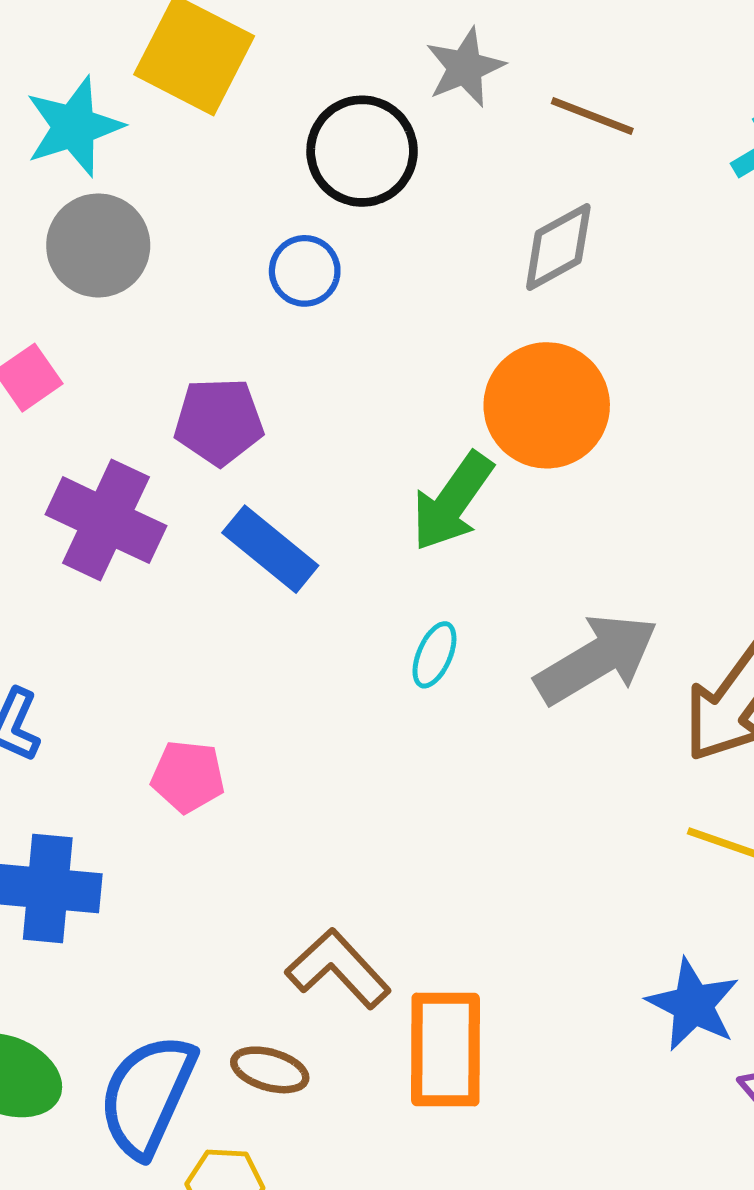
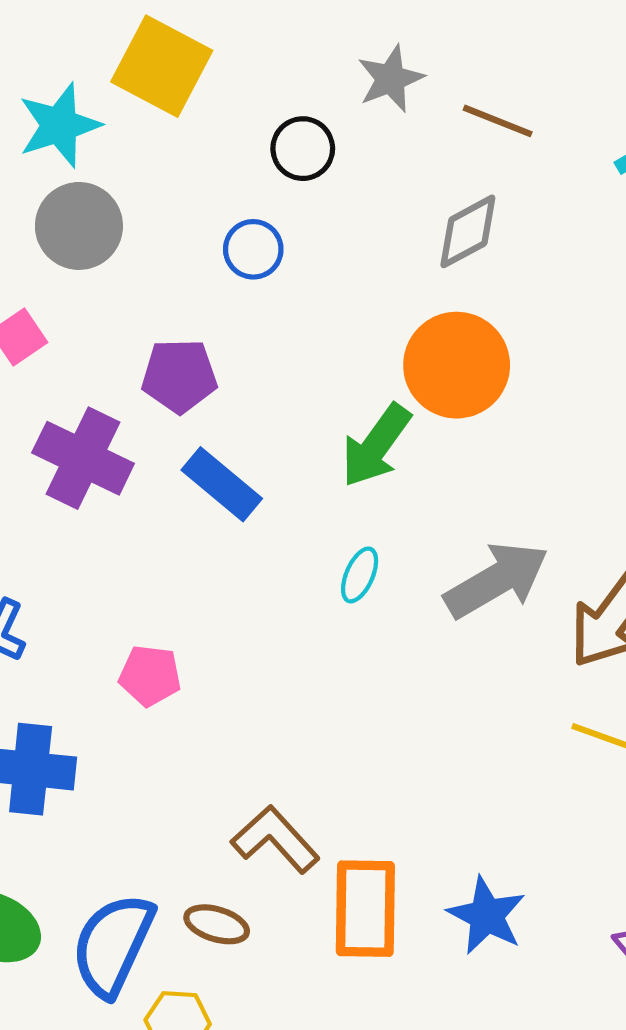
black circle: (362, 151) -> (303, 149), size x0.7
blue star: (693, 1005) -> (487, 916), moved

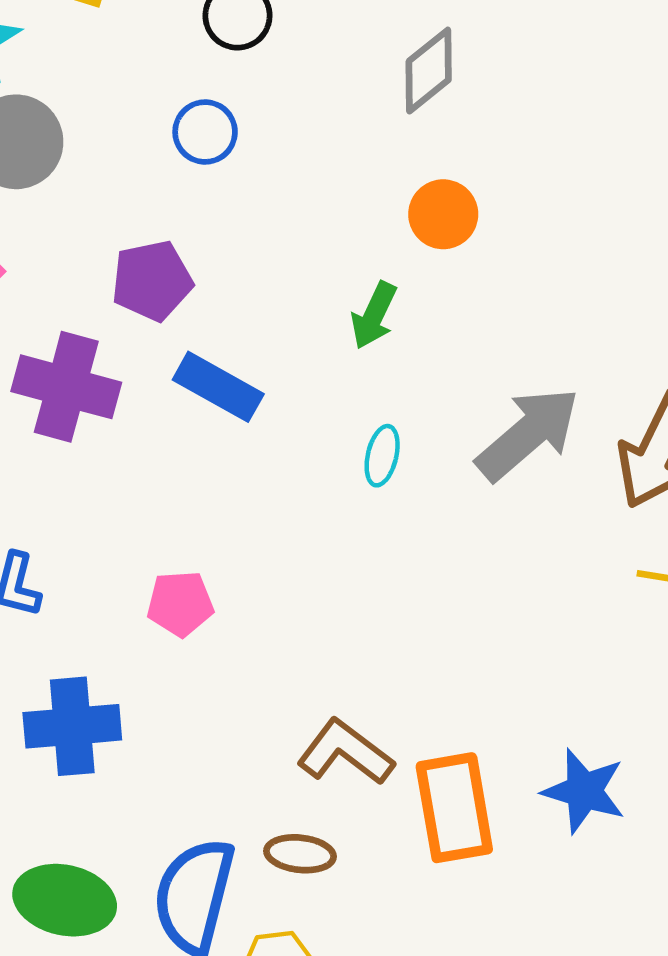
orange circle: (457, 365) -> (443, 214), size x0.6
green arrow: (376, 446) -> (374, 315), size x0.7

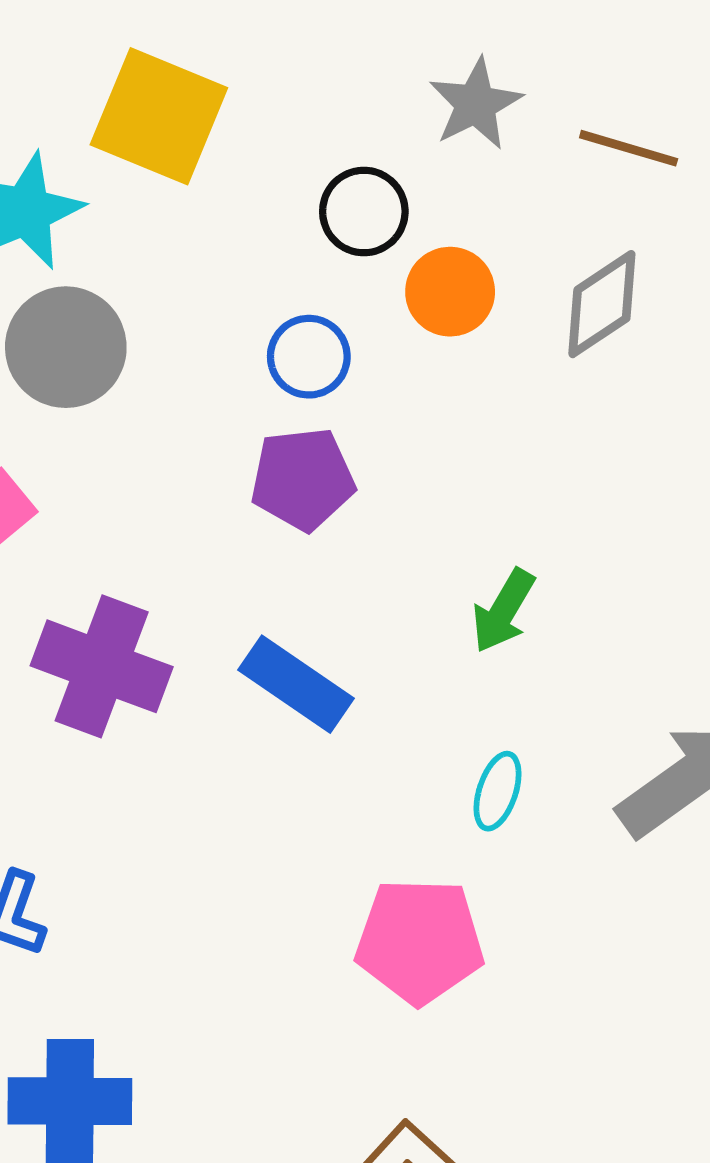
orange circle: (443, 214) -> (450, 292), moved
purple pentagon: (152, 281) -> (303, 479), moved
pink pentagon: (180, 604) -> (420, 941), moved, size x1.5

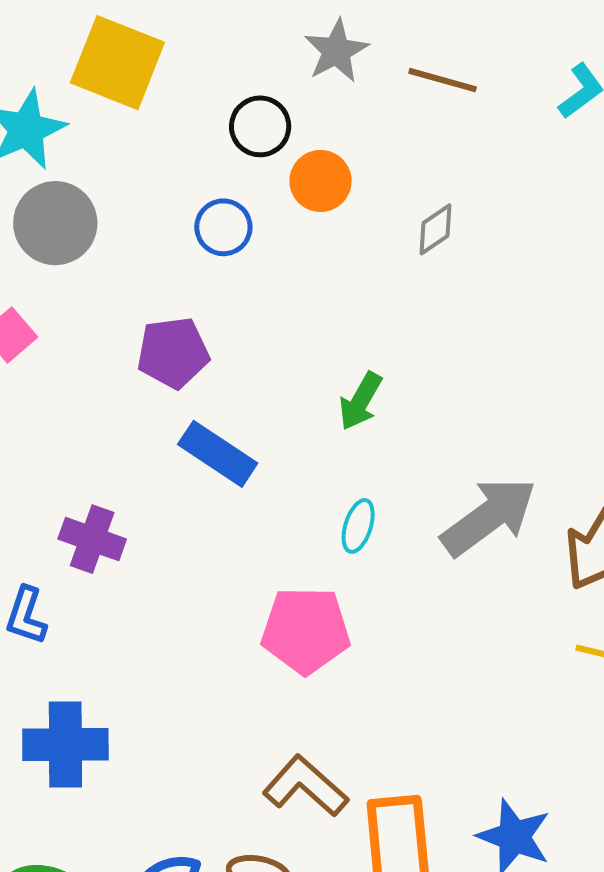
gray diamond: (602, 304) -> (436, 229), moved, size x0.7
purple pentagon: (303, 479) -> (173, 353), moved
purple cross: (102, 666) -> (92, 539), moved, size x0.7

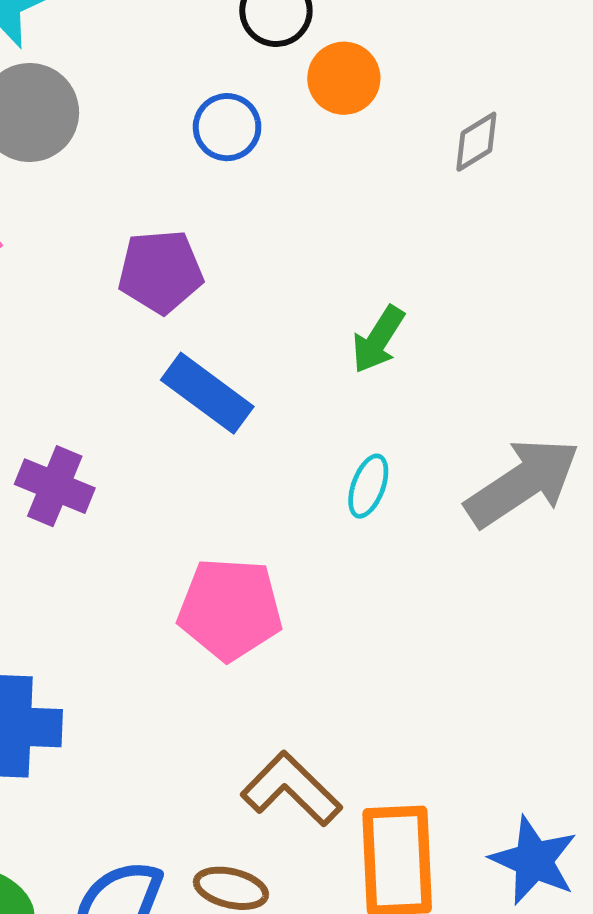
pink pentagon: (306, 630) -> (230, 609), moved

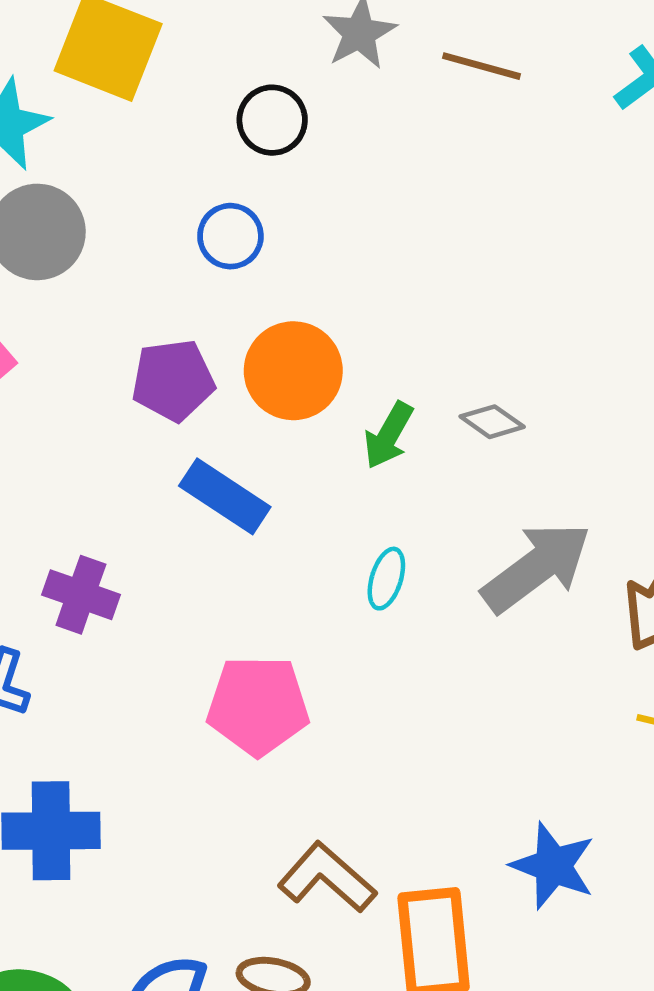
orange circle: (344, 78) -> (293, 371), moved, size x1.4
gray diamond: (476, 142) -> (492, 422), moved, turned 70
blue star: (534, 860) -> (553, 866), moved

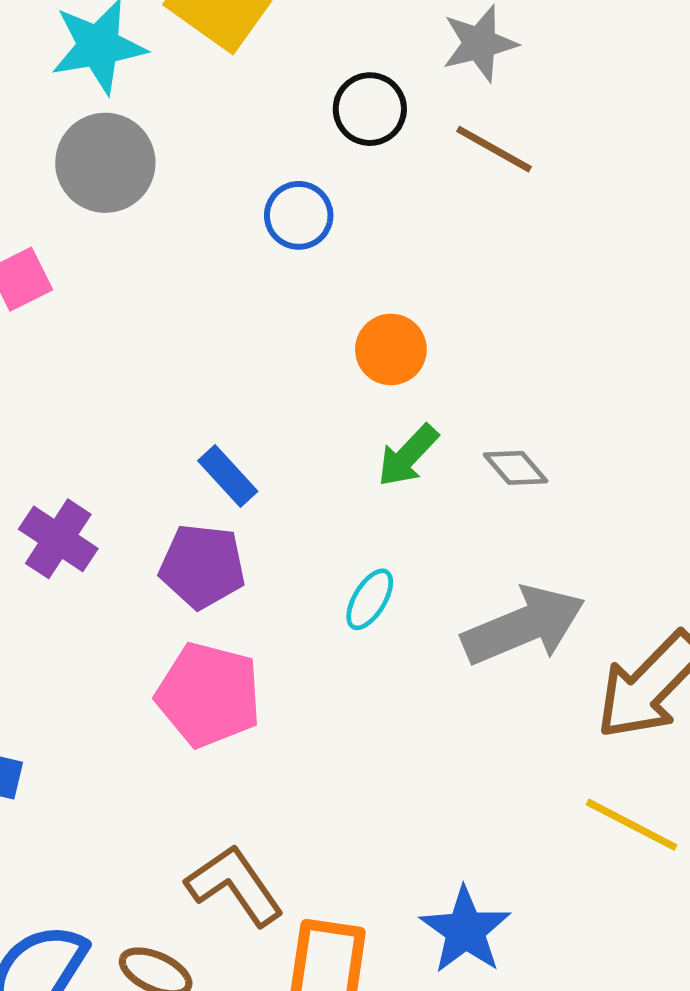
brown line: (482, 66) -> (494, 149), moved
orange circle: (293, 371) -> (391, 349), moved, size x0.7
purple pentagon: (173, 380) -> (202, 566), moved
blue rectangle: (225, 496) -> (228, 476), size x0.7

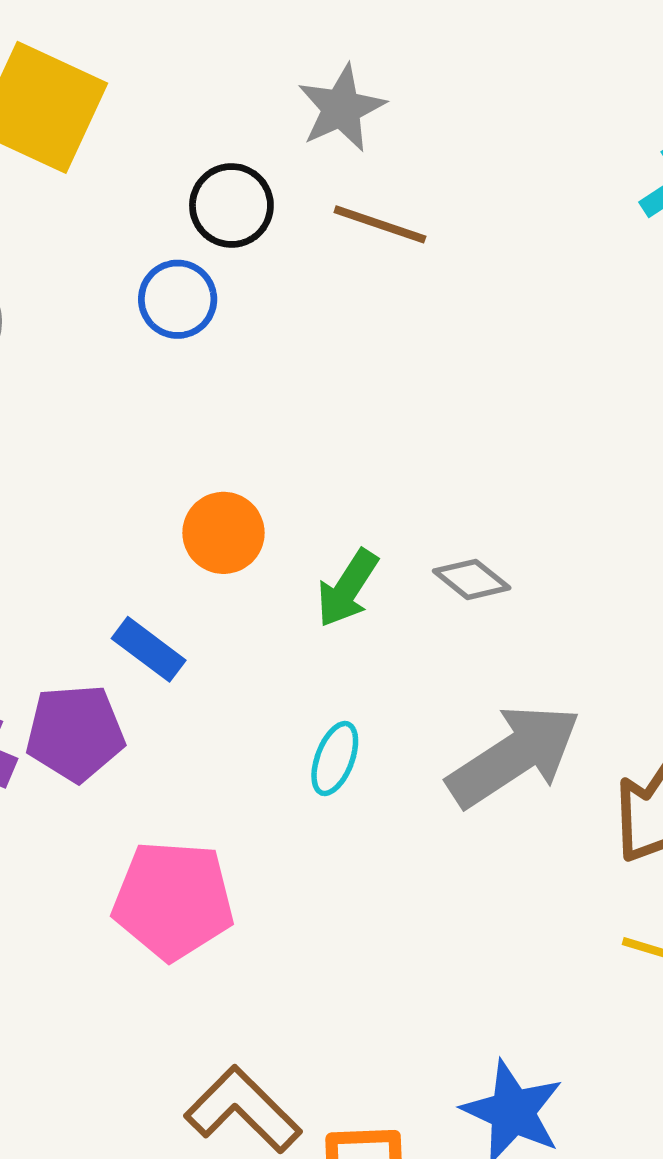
blue circle: (299, 215) -> (178, 299), moved
orange circle: (391, 349) -> (223, 533), moved
purple pentagon: (202, 566) -> (75, 733), moved

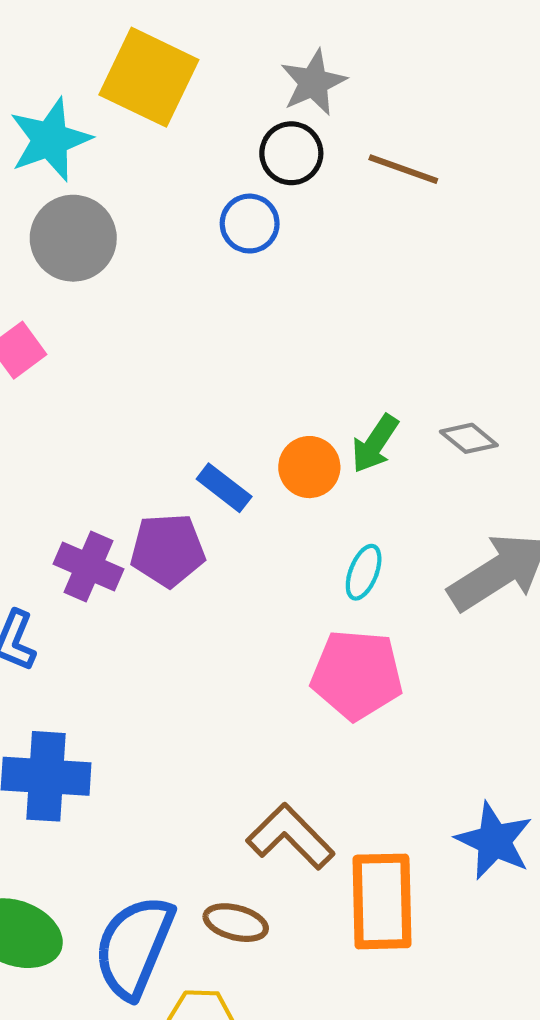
gray star: (341, 108) -> (313, 82), moved
orange circle: (223, 533) -> (309, 467), moved
pink pentagon: (173, 900) -> (357, 675), moved

